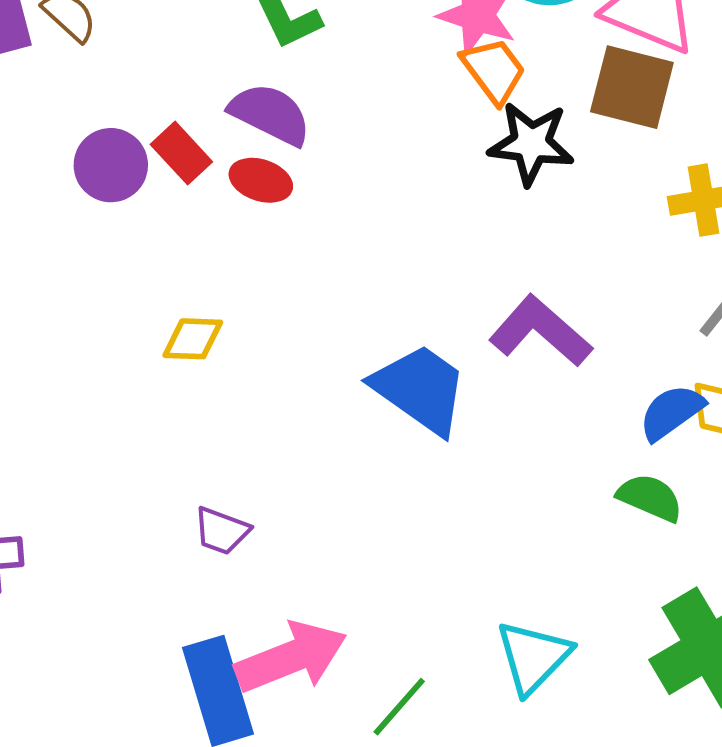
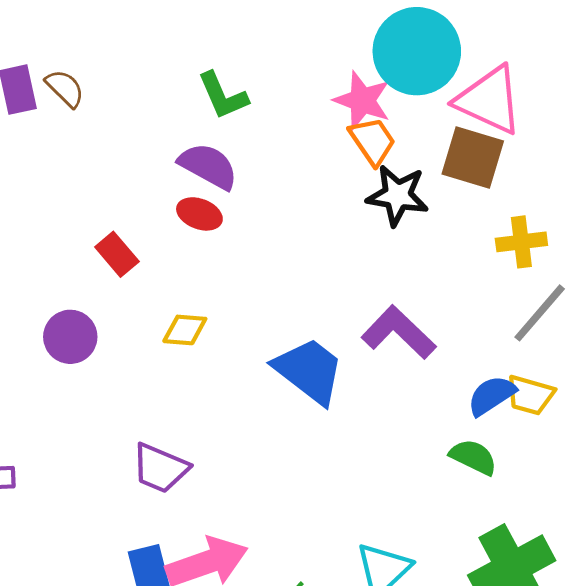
red rectangle: (181, 153) -> (117, 254), moved
purple circle: (111, 165) -> (70, 337), moved
yellow diamond: (193, 339) -> (185, 330), moved
purple trapezoid: (222, 531) -> (160, 468), size x1.4

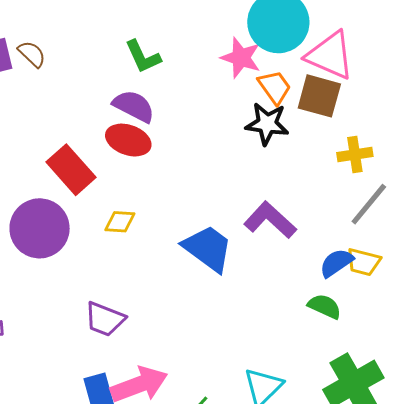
orange trapezoid: (372, 141) -> (275, 87), moved
red ellipse: (199, 214) -> (128, 140), size x1.4
red rectangle: (117, 254) -> (71, 170), size x1.6
purple circle: (70, 337) -> (40, 228), size x1.6

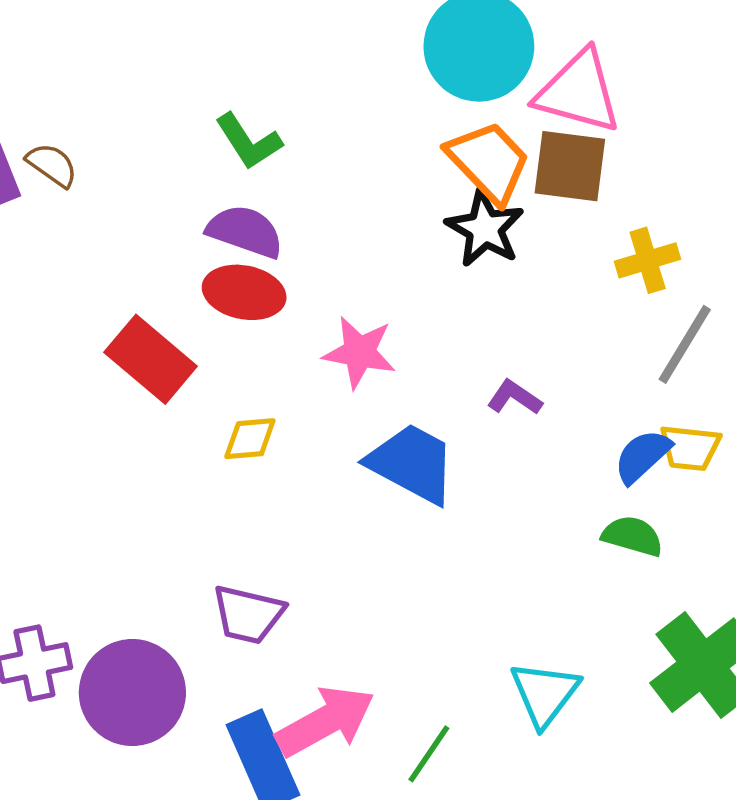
pink star: (241, 58) -> (359, 352), moved
orange trapezoid: (275, 87) -> (489, 162), size x1.4
black star: (267, 124) -> (485, 228), turned 30
purple L-shape: (270, 220) -> (515, 397), size x0.6
purple circle: (40, 228) -> (132, 693), moved

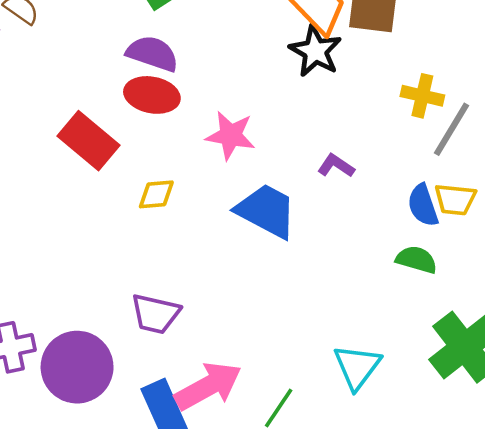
yellow cross: (648, 260) -> (422, 96), moved, turned 30
blue semicircle: (642, 456) -> (423, 205), turned -66

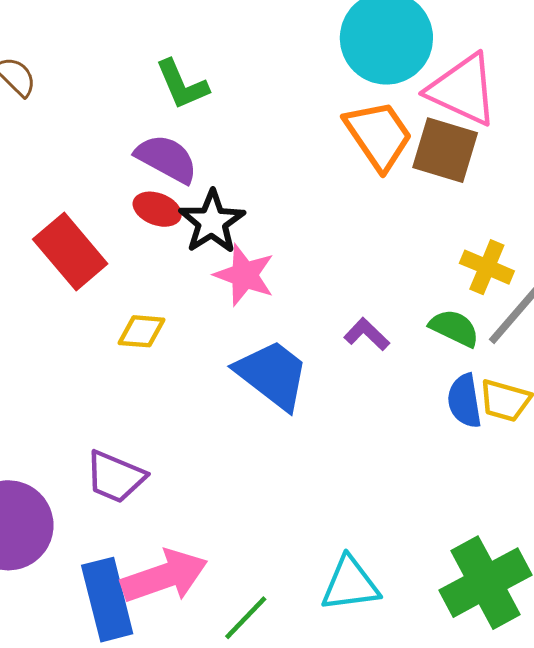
black star: (315, 51) -> (212, 222), moved
red ellipse: (152, 95) -> (157, 209), size x0.7
green semicircle: (416, 260) -> (454, 328), moved
cyan triangle: (357, 367) -> (350, 584), turned 36

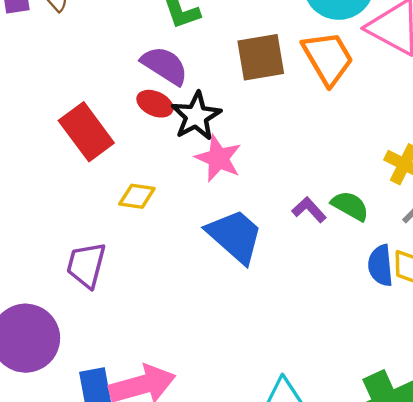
brown square: (445, 150) -> (261, 57), moved, turned -30
green semicircle: (454, 328) -> (350, 206), moved
purple trapezoid: (115, 477) -> (86, 265), moved, turned 78

